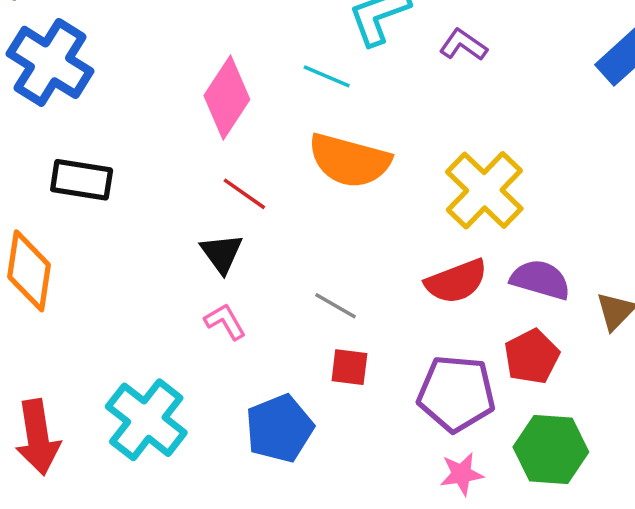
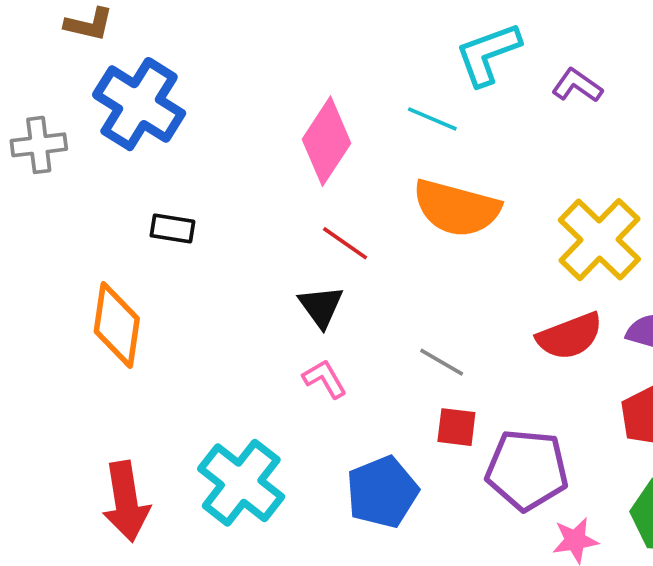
black rectangle: (82, 180) -> (172, 228), size x0.7
purple pentagon: (456, 393) -> (527, 470), moved

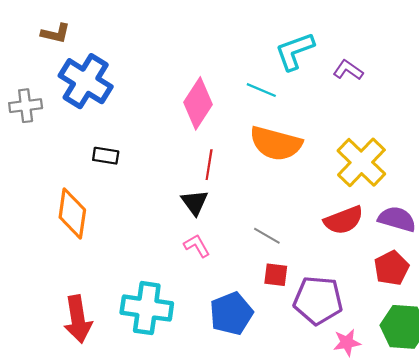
red line: (345, 243) -> (209, 165), turned 64
cyan cross: (241, 483) -> (147, 308), turned -30

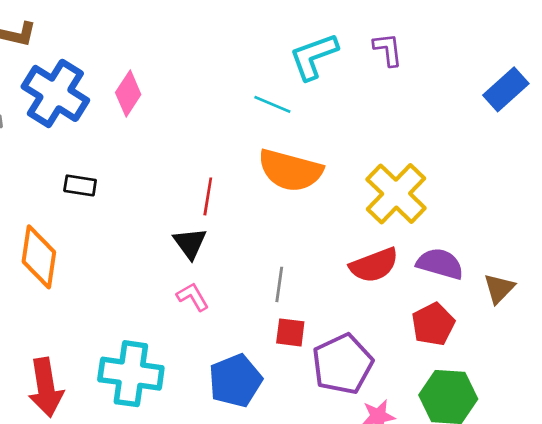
purple L-shape: (348, 70) -> (388, 49), moved, turned 48
pink diamond: (198, 103) -> (128, 93), moved, size x0.7
gray line: (267, 236) -> (279, 284), turned 68
purple pentagon: (318, 300) -> (342, 364), turned -30

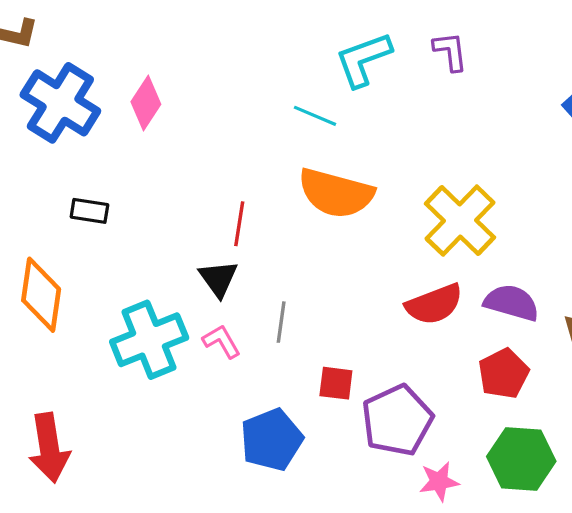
gray line: (279, 284) -> (281, 322), moved
cyan cross: (131, 374) -> (149, 340), moved, turned -30

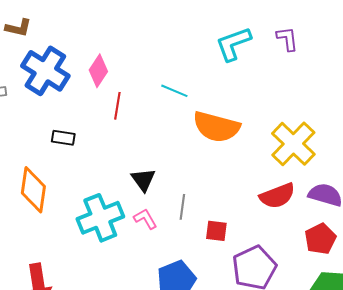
cyan line: (315, 116) -> (174, 91), moved
red line: (239, 224) -> (117, 106), moved
red square: (336, 383) -> (216, 231), moved

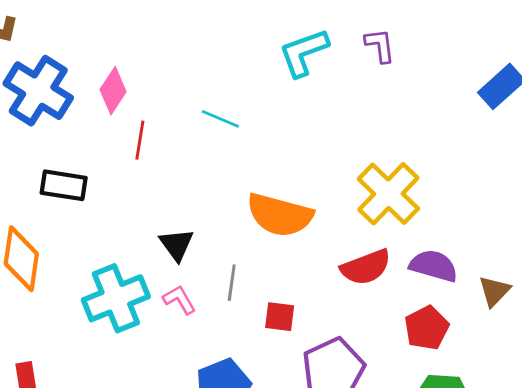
orange semicircle: (216, 127) -> (280, 215), moved
black rectangle: (63, 138) -> (64, 185), size x1.4

